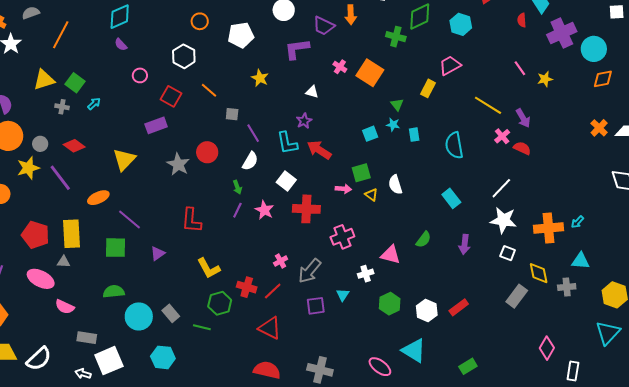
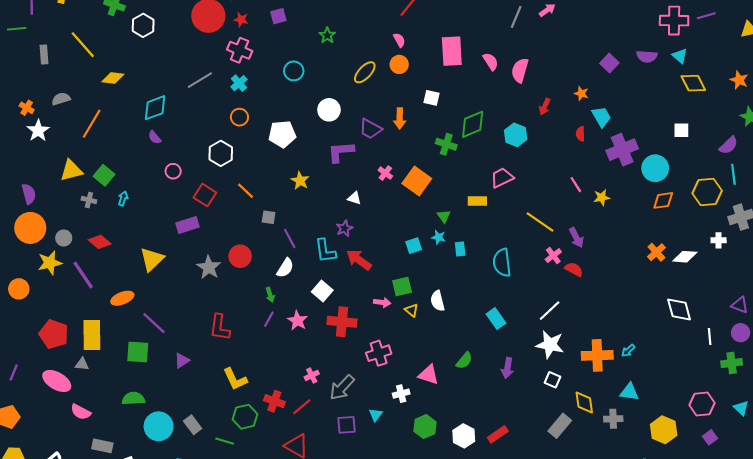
yellow rectangle: (428, 88) -> (477, 201), turned 60
cyan arrow: (94, 104) -> (123, 198), turned -32

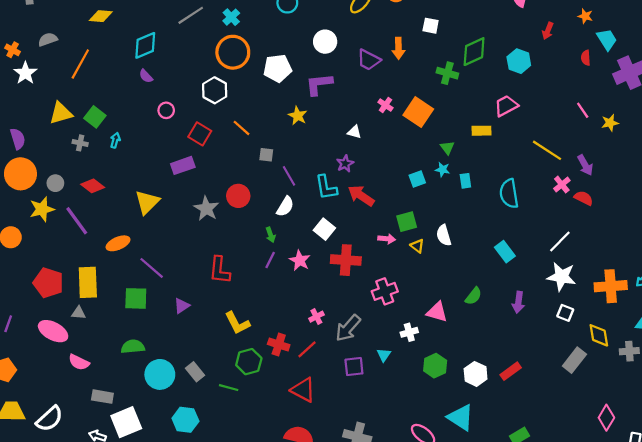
orange circle: (239, 117) -> (233, 52), size x1.8
purple L-shape: (341, 152) -> (319, 84), moved

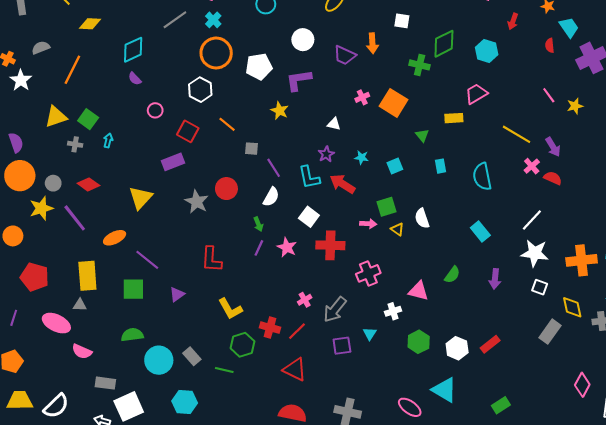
pink cross: (385, 105) -> (362, 97), turned 32
cyan star: (443, 170) -> (362, 158), moved
red pentagon: (48, 283) -> (35, 277), moved

